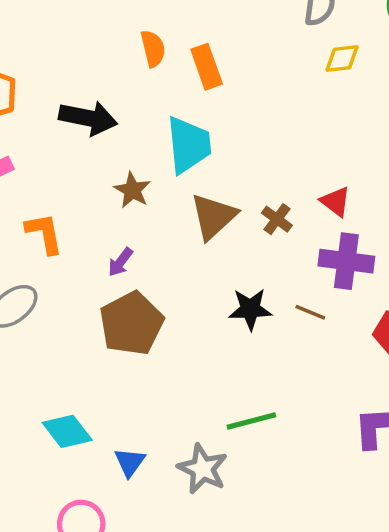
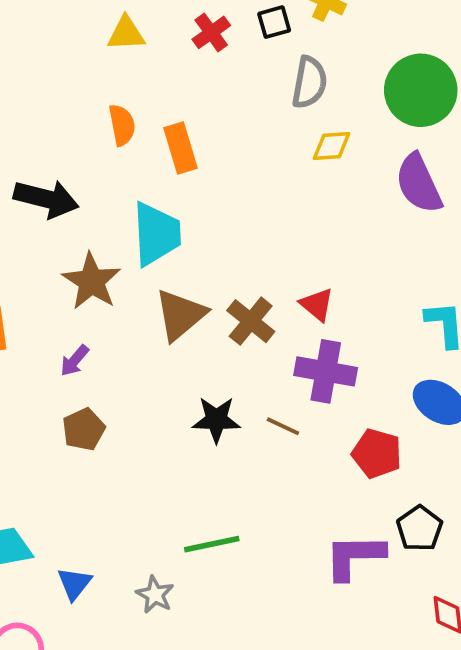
brown star: (132, 190) -> (92, 281), size x1.4
brown cross: (277, 219) -> (251, 321), size x1.4
brown pentagon: (131, 323) -> (84, 429), size x0.6
gray star: (203, 469) -> (155, 595), size x0.7

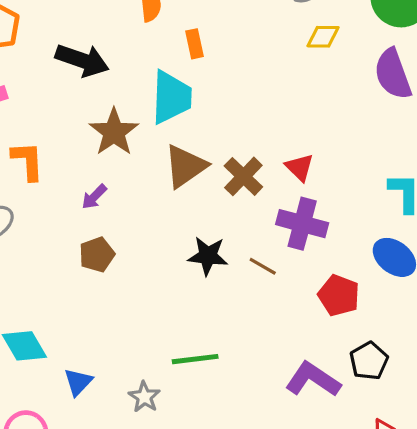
orange rectangle: (181, 148) -> (194, 44), moved, size x0.7
purple L-shape: (355, 557) -> (313, 379), turned 30

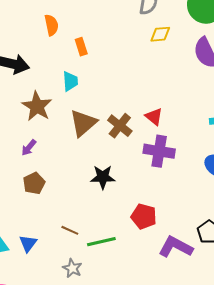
cyan trapezoid: (171, 97) -> (70, 81), size x0.6
brown line: (263, 266) -> (70, 230), moved
red pentagon: (339, 295) -> (144, 216), moved
blue triangle: (78, 382) -> (28, 243), moved

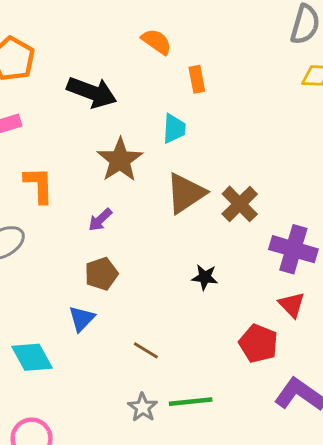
orange semicircle: (51, 25) -> (157, 42), turned -50
red triangle: (154, 117) -> (292, 305), moved
black star: (103, 177) -> (205, 277), size x0.7
green line: (101, 242) -> (191, 402), moved
blue triangle: (28, 243) -> (82, 319), moved

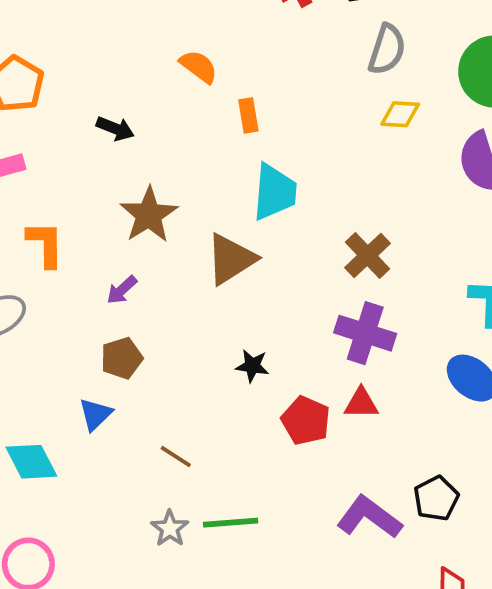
black arrow: (92, 92) -> (115, 129), size x0.6
cyan trapezoid: (174, 129) -> (275, 192), moved, size x1.5
brown cross: (240, 204) -> (367, 255), moved
red triangle: (292, 305) -> (361, 403), turned -48
red pentagon: (258, 344) -> (306, 421), moved

